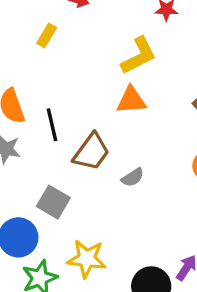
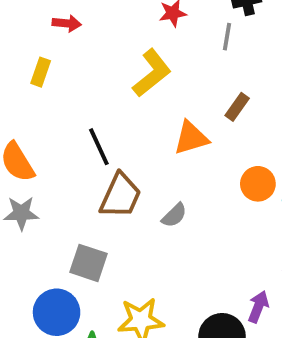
orange triangle: (131, 100) -> (191, 138), moved
black line: (52, 125) -> (99, 147), moved

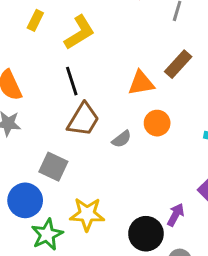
yellow L-shape: (152, 73) -> (79, 32), moved
brown rectangle: (237, 107) -> (178, 64), size x1.4
orange circle: (258, 184) -> (157, 123), moved

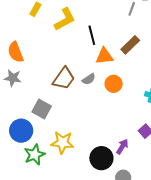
black line: (72, 81) -> (92, 35), moved
gray semicircle: (122, 139) -> (89, 79), moved

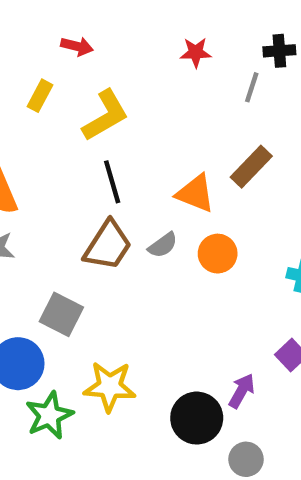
black line: (92, 35) -> (112, 182), moved
orange triangle: (104, 56) -> (195, 193), turned 30

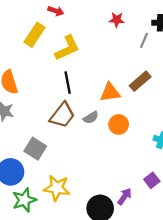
yellow rectangle: (40, 96) -> (34, 35), size x1.5
orange triangle: (195, 193) -> (110, 92), turned -35

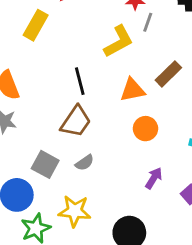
gray line: (144, 40) -> (148, 22), moved
yellow L-shape: (67, 48) -> (119, 41), moved
gray semicircle: (91, 118) -> (85, 163), moved
purple arrow: (125, 196) -> (154, 178), moved

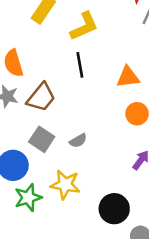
yellow L-shape: (119, 41) -> (84, 26), moved
brown trapezoid: (76, 122) -> (41, 97), moved

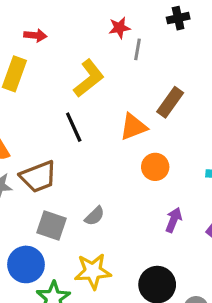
yellow L-shape: (84, 26) -> (89, 78), moved
brown trapezoid: (41, 97) -> (38, 177), turned 44

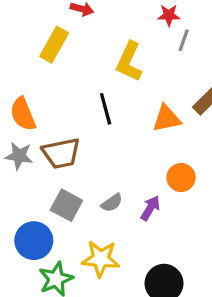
yellow L-shape: (89, 78) -> (129, 62), turned 144
orange circle: (155, 167) -> (181, 178), moved
purple arrow: (174, 220) -> (150, 208), moved

